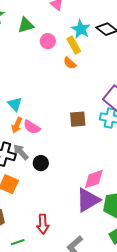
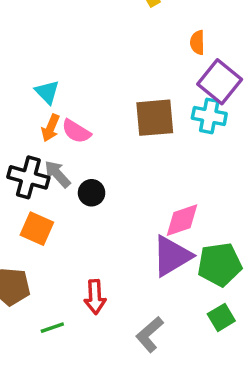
orange semicircle: (70, 63) -> (197, 43), moved, turned 48
brown square: (78, 119) -> (155, 118), size x1.4

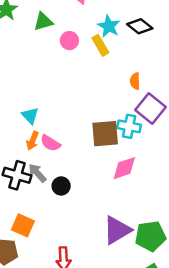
cyan cross: (209, 116) -> (129, 126), moved
pink diamond: (182, 220) -> (124, 168), moved
orange square: (37, 229) -> (23, 225), moved

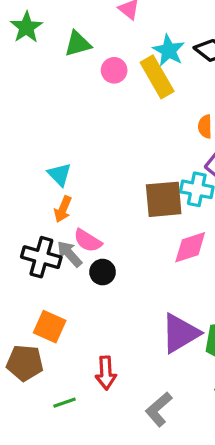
yellow rectangle: (100, 45) -> (157, 77), size x1.4
pink semicircle: (50, 143) -> (88, 241), moved

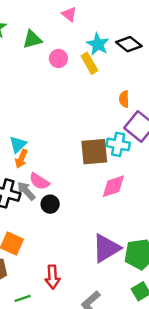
yellow rectangle: (157, 77) -> (89, 63), size x0.7
cyan triangle: (60, 174) -> (18, 144), moved, turned 30

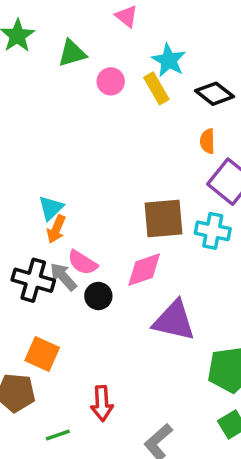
black diamond: (129, 44) -> (215, 94), moved
cyan cross: (118, 144) -> (213, 231), moved
pink diamond: (113, 186) -> (144, 270), moved
purple triangle: (106, 248) -> (174, 321), moved, turned 44

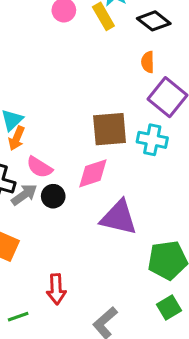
gray arrow: (63, 277) -> (24, 195), moved, turned 96

